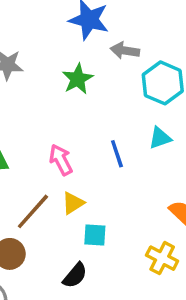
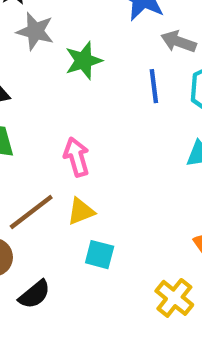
green star: (78, 79) -> (84, 61), moved
blue line: (117, 154) -> (154, 86), moved
black semicircle: (75, 275) -> (34, 294), moved

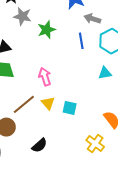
yellow triangle: (81, 211) -> (48, 103), turned -48
cyan square: (100, 255) -> (70, 108), moved
black semicircle: (34, 294) -> (39, 145), moved

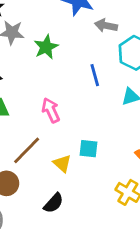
blue line: (81, 41) -> (95, 75), moved
yellow triangle: (48, 103) -> (62, 163), moved

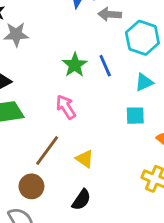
green star: (46, 47) -> (75, 65), moved
cyan square: (89, 149) -> (135, 116), moved

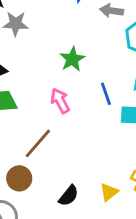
blue line: (105, 66) -> (106, 94), moved
yellow triangle: (85, 159) -> (109, 192), moved, turned 42

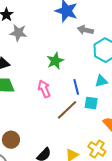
brown line: (38, 143) -> (67, 110), moved

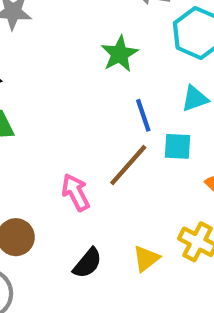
green star: (55, 61) -> (120, 54), moved
pink arrow: (44, 89) -> (76, 192), moved

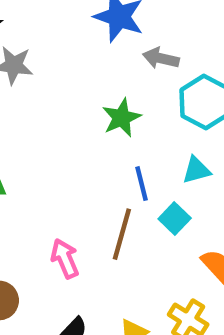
cyan square: (177, 146) -> (175, 219), turned 36
brown line: (128, 165) -> (122, 234), turned -30

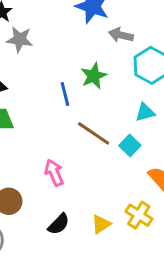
blue line: (141, 184) -> (65, 94), moved
brown line: (122, 234) -> (94, 133), moved, turned -72

